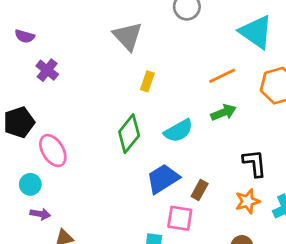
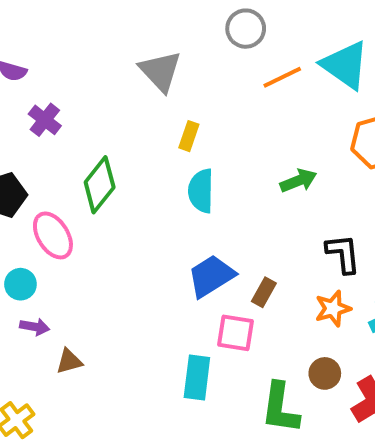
orange line: (222, 76) -> (282, 77), moved
cyan semicircle: (178, 131) -> (201, 191), moved, turned 120
green diamond: (129, 134) -> (100, 185), moved

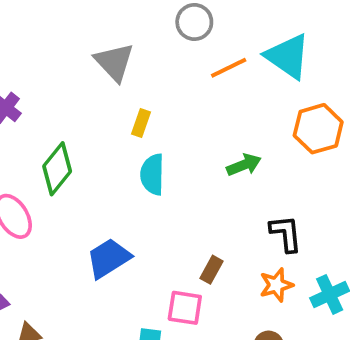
blue trapezoid: (211, 276) -> (109, 258), moved

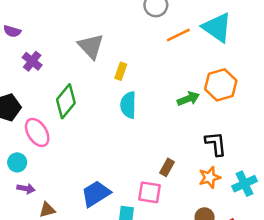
gray triangle: (114, 62) -> (91, 46), moved
orange hexagon: (318, 129) -> (221, 85), moved
blue trapezoid: (109, 258) -> (96, 194), moved

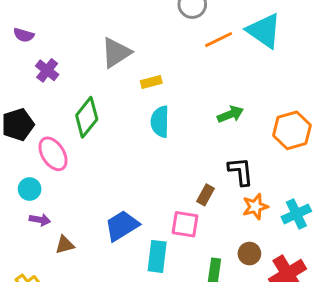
gray triangle: (91, 46) -> (116, 53), turned 40
yellow rectangle: (121, 71) -> (151, 82), turned 56
orange hexagon: (221, 85) -> (292, 130), moved
black L-shape: (216, 144) -> (241, 171), moved

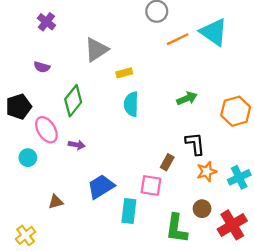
purple semicircle: (24, 35) -> (42, 67), moved
purple cross: (47, 70) -> (46, 22), moved
purple arrow: (40, 220) -> (77, 145), moved

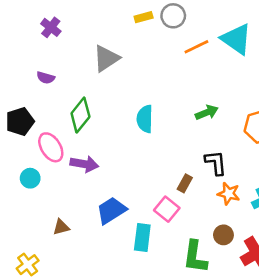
yellow rectangle: (124, 73) -> (144, 17), moved
purple arrow: (77, 145) -> (84, 164), size x1.5
orange star: (207, 172) -> (229, 194), turned 30
pink square: (151, 185) -> (167, 209), turned 30

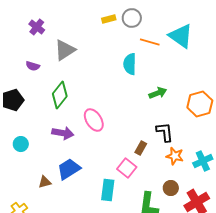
orange line: (196, 47) -> (150, 42), turned 42
gray triangle: (106, 58) -> (65, 50), moved
cyan semicircle: (145, 119) -> (130, 64), moved
pink ellipse: (51, 147) -> (94, 120), moved
blue trapezoid: (111, 210) -> (69, 169), moved

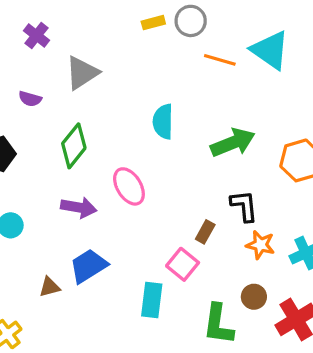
cyan semicircle: (130, 64) -> (163, 122), moved
green arrow: (158, 93) -> (233, 143), size x1.5

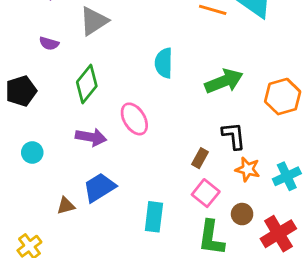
pink square: (183, 264) -> (206, 193), moved

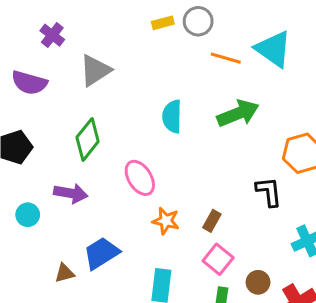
purple semicircle: (49, 43) -> (29, 83), moved, size x1.6
green arrow: (224, 81) -> (238, 113), moved
black L-shape: (234, 136) -> (269, 192), moved
purple arrow: (91, 137) -> (71, 193), moved
orange star: (248, 169) -> (166, 221), moved

